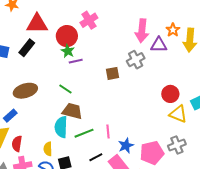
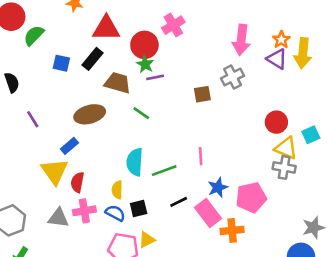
purple triangle: (159, 45) -> (277, 59), moved, turned 30
brown trapezoid: (72, 111) -> (118, 83), moved
pink line: (108, 131) -> (201, 156), moved
gray cross: (177, 145) -> (284, 167), moved, turned 30

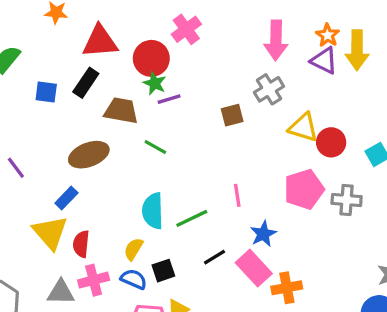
yellow triangle: (286, 148) -> (303, 127), moved
yellow semicircle: (117, 190) -> (133, 249), turned 36
pink pentagon: (251, 197) -> (304, 189), moved

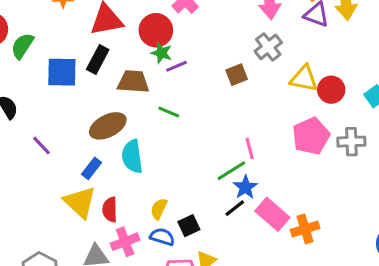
blue square: (46, 92) -> (62, 72), size x1.5
cyan semicircle: (153, 211) -> (132, 156), moved
green line: (192, 218) -> (231, 171), moved
blue star: (263, 234) -> (245, 187), moved

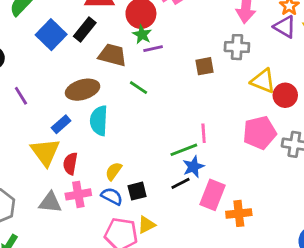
gray cross: (268, 47) -> (237, 47), turned 30
blue square: (62, 72) -> (51, 35), turned 32
pink rectangle: (272, 214) -> (213, 195), turned 60

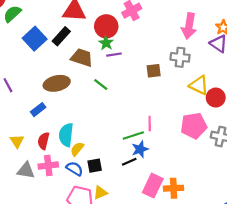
cyan semicircle: (99, 121) -> (66, 135), moved
yellow triangle: (45, 152) -> (17, 141), moved, size x0.6
pink rectangle: (213, 195) -> (153, 186), moved

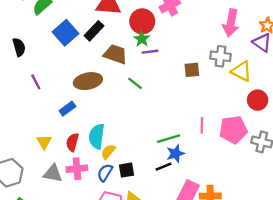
yellow triangle: (199, 85) -> (241, 71), moved
pink line: (150, 123) -> (202, 125), moved
blue semicircle: (75, 169) -> (105, 173), turned -91

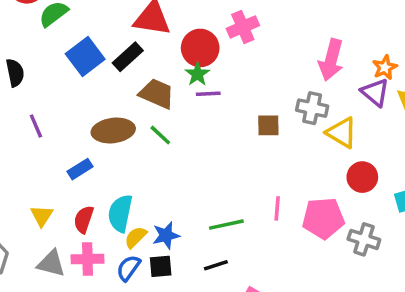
green line: (135, 83) -> (160, 135), moved
blue star: (175, 154) -> (166, 235), moved

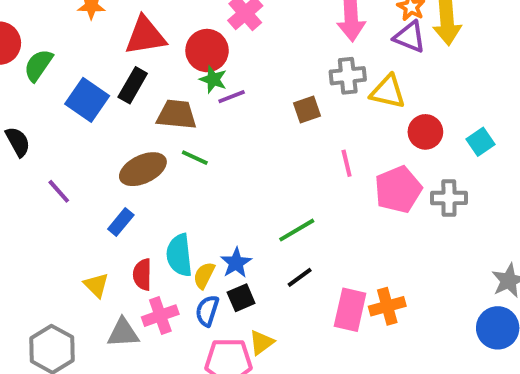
pink line: (277, 208) -> (347, 163), moved

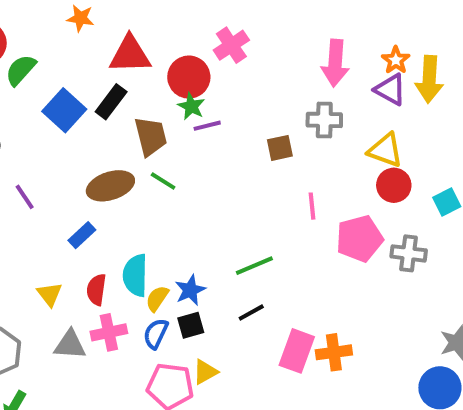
yellow triangle: (388, 92) -> (385, 150), moved
brown trapezoid: (177, 115) -> (151, 136), turned 63

